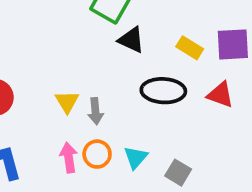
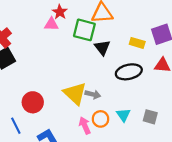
black triangle: (131, 40) -> (102, 48), turned 42
yellow triangle: (67, 102) -> (75, 93), size x1.6
gray arrow: (95, 111) -> (93, 94), turned -56

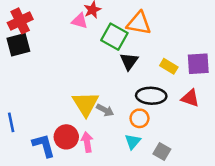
red circle: (33, 102) -> (66, 137), moved
orange circle: (101, 119) -> (139, 118), moved

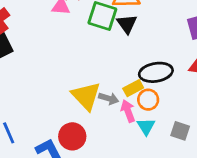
black triangle: (129, 61) -> (127, 24), moved
yellow rectangle: (169, 66) -> (133, 88), moved, turned -48
pink arrow: (87, 142) -> (128, 111), moved

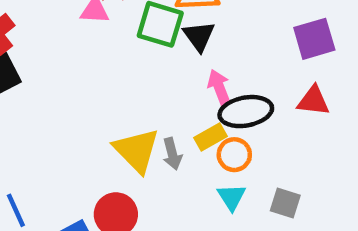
gray arrow: (109, 98) -> (172, 154), turned 60
pink arrow: (128, 111) -> (219, 87), moved

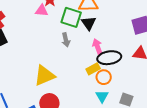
yellow triangle: (137, 150) -> (44, 75), moved, turned 50
gray arrow: (172, 154) -> (66, 40), moved

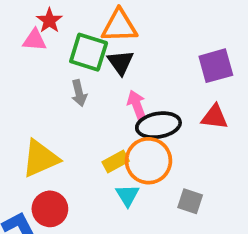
yellow rectangle: (93, 69) -> (116, 162), moved
orange circle: (104, 77) -> (148, 161), size x1.6
cyan triangle: (102, 96) -> (127, 195), moved

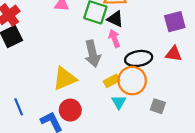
black triangle: (120, 62) -> (115, 19), turned -30
gray arrow: (79, 93) -> (93, 54), moved, size x1.6
pink arrow: (137, 105) -> (114, 38), moved

